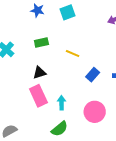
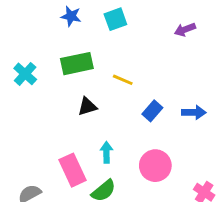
green rectangle: (41, 43) -> (77, 64), size x1.5
black triangle: (39, 73) -> (87, 106), moved
pink rectangle: (38, 96) -> (72, 170), moved

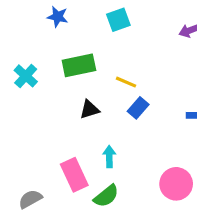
blue star: (71, 16) -> (58, 17), moved
blue rectangle: (152, 111) -> (138, 108), moved
pink circle: (155, 166) -> (176, 184), moved

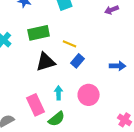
black triangle: (90, 109) -> (46, 62), size x1.5
pink circle: (176, 184) -> (89, 95), moved

